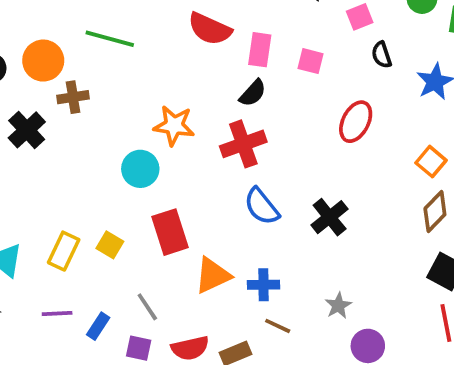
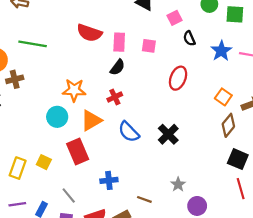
red cross: (243, 144) -> (115, 97), size x0.6
orange triangle: (213, 275) -> (91, 120), moved
blue cross: (263, 285) -> (109, 180), moved

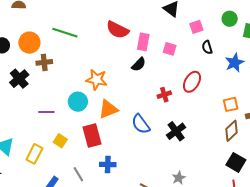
red cross: (115, 97) -> (164, 95), moved
orange square: (223, 97) -> (231, 104), turned 35
yellow rectangle: (18, 168) -> (34, 154), moved
blue cross: (109, 180) -> (108, 165), moved
purple line: (17, 204) -> (46, 112), moved

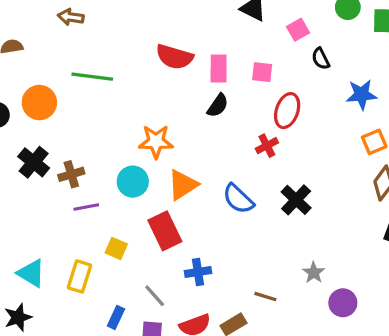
brown cross: (44, 62) -> (71, 174), moved
blue star: (235, 63) -> (361, 95), moved, turned 30
red ellipse: (192, 82) -> (287, 111), moved

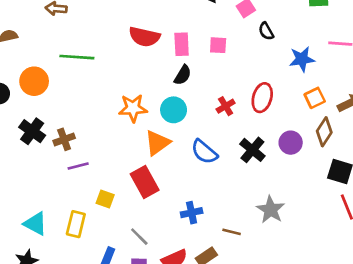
red ellipse: (287, 111) -> (262, 98), moved
cyan circle: (133, 182) -> (174, 110), moved
blue cross: (198, 272) -> (192, 213), moved
gray star: (314, 273) -> (271, 210), size x1.5
purple circle: (343, 303) -> (291, 143), moved

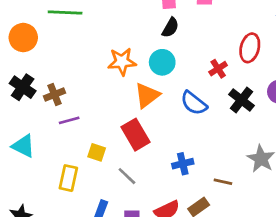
red cross: (226, 106) -> (218, 69), moved
cyan triangle: (35, 224) -> (23, 146), moved
gray line: (139, 237) -> (127, 176), moved

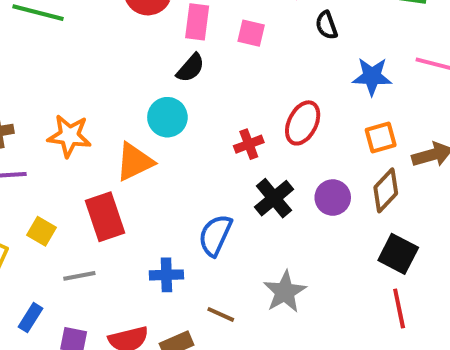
orange star: (122, 62) -> (69, 136), moved
blue semicircle: (194, 103) -> (215, 235), moved, turned 64
gray line: (127, 176) -> (79, 276), turned -66

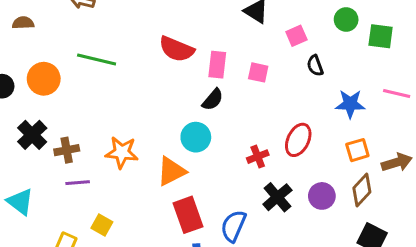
red rectangle: (105, 217) -> (188, 215), moved

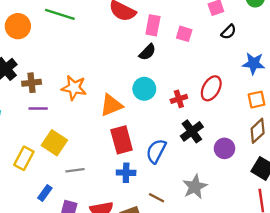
black semicircle: (315, 66) -> (229, 32), turned -119
cyan circle: (196, 137) -> (144, 89), moved
purple circle: (322, 196) -> (224, 148), moved
yellow square: (102, 225) -> (54, 143), size x1.5

